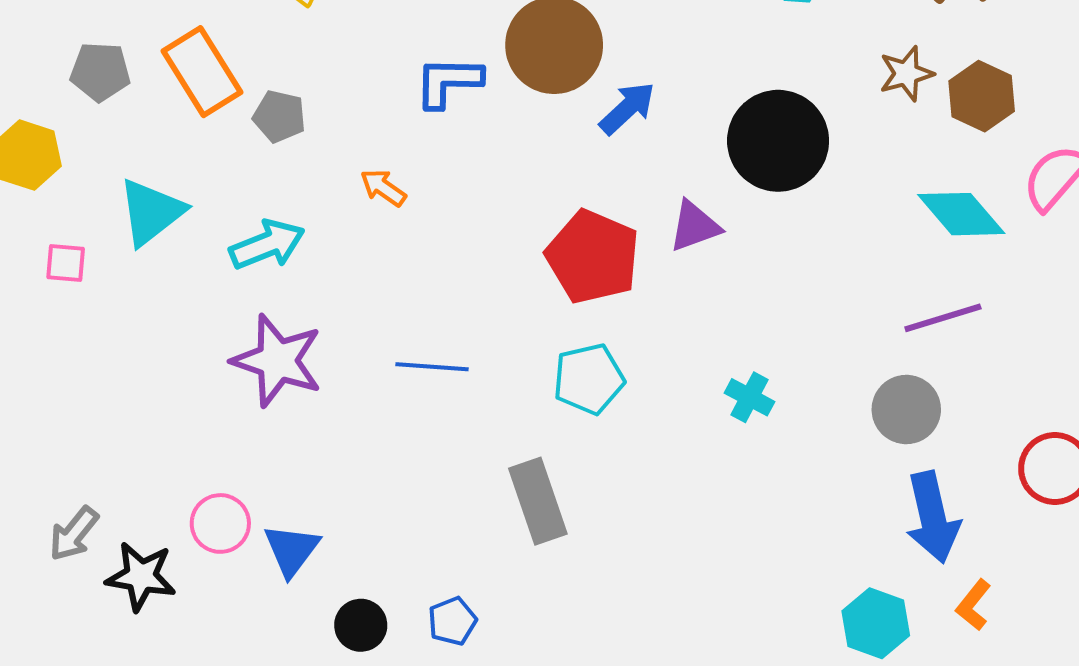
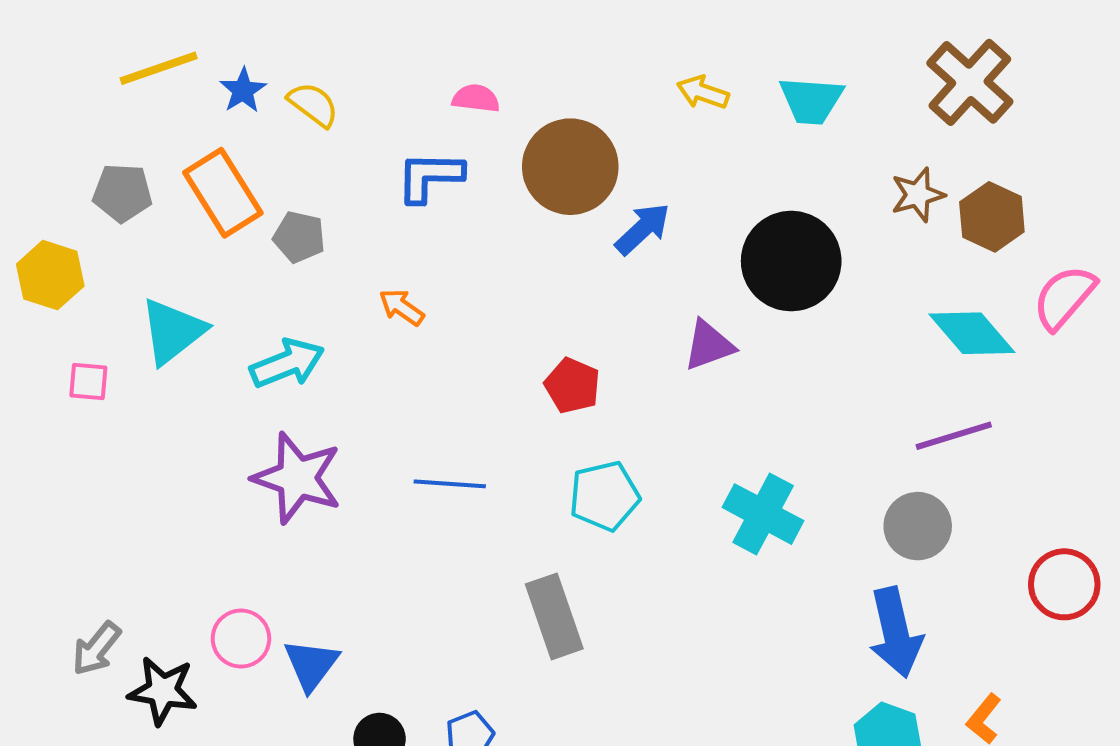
blue L-shape: (448, 82) -> (430, 177), moved
red pentagon: (593, 257) -> (572, 386), moved, size x0.6
cyan cross: (750, 397) -> (763, 514), size x1.6
blue arrow: (933, 517) -> (896, 633), moved

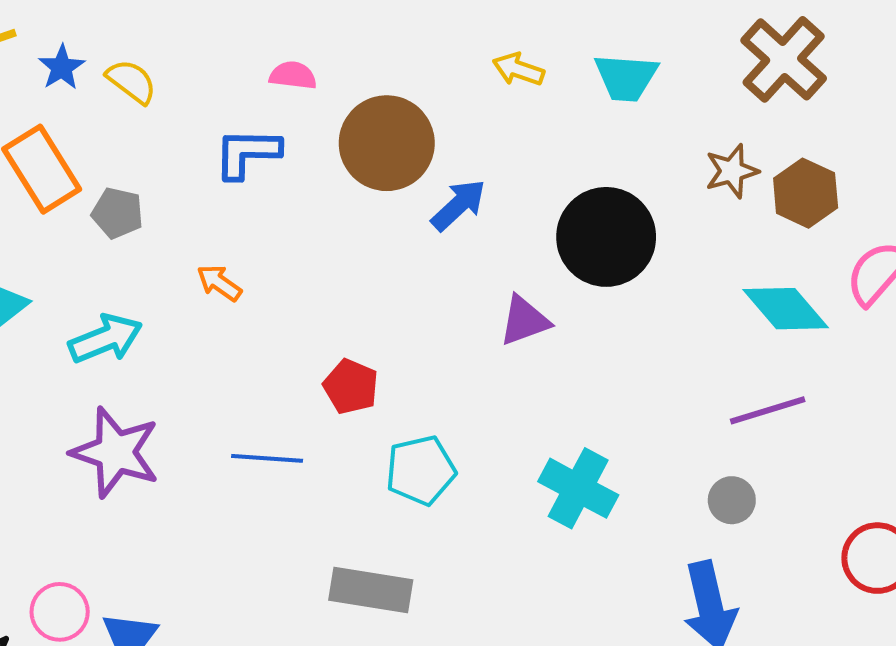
red pentagon: (572, 386) -> (351, 387), moved
gray circle: (918, 526) -> (732, 500), size x0.7
gray rectangle: (554, 616) -> (371, 590), turned -62

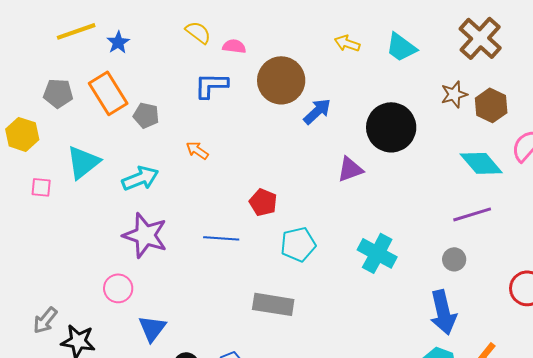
cyan trapezoid: (626, 77) -> (401, 47), turned 32
yellow semicircle: (131, 81) -> (198, 32), moved
pink circle: (60, 612) -> (118, 288), moved

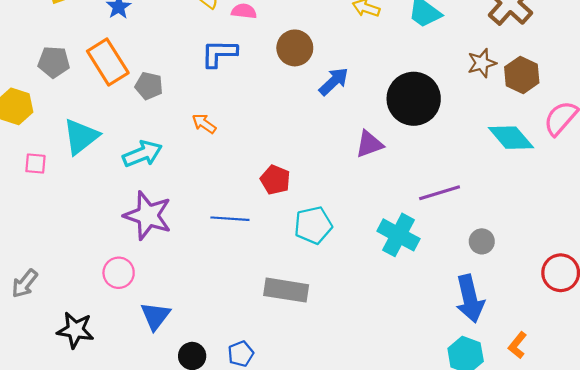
brown circle: (281, 80) -> (295, 48), size x0.7
purple line: (472, 214) -> (440, 193), moved
gray arrow: (45, 320) -> (25, 284), moved

